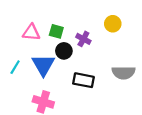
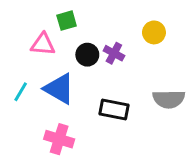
green square: (56, 31) -> (67, 21), moved, turned -32
black circle: (64, 51) -> (87, 55), moved
blue triangle: (43, 65) -> (59, 89), turned -30

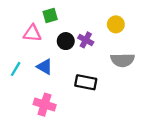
blue triangle: (59, 89) -> (45, 67), size x0.7
gray semicircle: (169, 99) -> (123, 60), moved

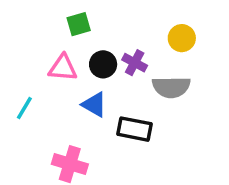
pink triangle: (32, 33) -> (63, 68), moved
gray semicircle: (123, 60) -> (171, 87), moved
blue triangle: (45, 67) -> (94, 105), moved

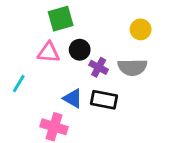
green square: (79, 24) -> (61, 19), size x1.4
purple cross: (135, 63) -> (99, 67), moved
blue triangle: (94, 105) -> (73, 98), moved

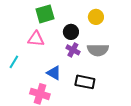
yellow circle: (141, 29) -> (96, 17), moved
black circle: (80, 50) -> (71, 32), moved
black rectangle: (104, 100) -> (85, 82), moved

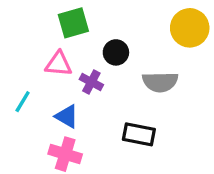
yellow circle: (96, 17) -> (190, 28), moved, size x1.5
purple cross: (73, 50) -> (91, 82), moved
blue triangle: (54, 73) -> (67, 116), moved

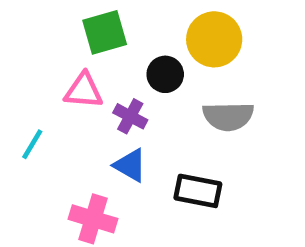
yellow circle: (190, 28) -> (214, 39), moved
blue triangle: (67, 116) -> (130, 165), moved

